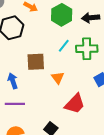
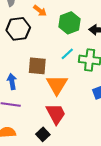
orange triangle: (58, 78) -> (57, 85), size x1.6
red trapezoid: (75, 104) -> (56, 114), moved, turned -80

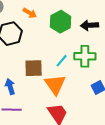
cyan line: (67, 54) -> (62, 61), moved

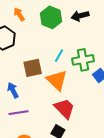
orange arrow: (30, 13) -> (19, 14), turned -144
green cross: (85, 56) -> (83, 60), moved

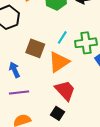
brown square: (33, 68) -> (35, 48), turned 30
orange triangle: (57, 80) -> (59, 62), turned 40

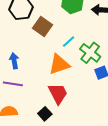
green cross: (86, 43) -> (90, 53), turned 30
brown square: (35, 48) -> (42, 27), moved

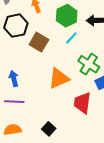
cyan line: (69, 42) -> (71, 38), moved
red trapezoid: (58, 94) -> (82, 103), moved, turned -140

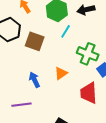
orange triangle: (59, 78) -> (61, 73), size x0.6
blue arrow: (14, 79) -> (34, 80), moved

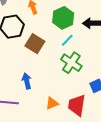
green cross: (88, 54) -> (71, 63), moved
orange triangle: (61, 73) -> (52, 103), moved

